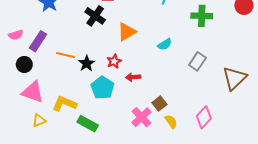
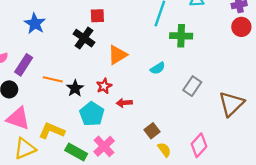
green cross: (202, 16) -> (181, 36), moved
pink cross: (142, 117) -> (104, 146), moved
yellow triangle: (39, 120) -> (25, 149), size x1.5

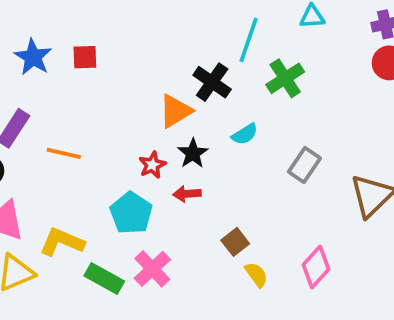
red square: (97, 16) -> (85, 57), moved
green cross: (181, 36) -> (285, 78), turned -35
black cross: (84, 38) -> (212, 82), moved
black star: (75, 88) -> (193, 153), moved

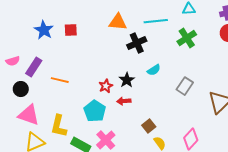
cyan line: (249, 40) -> (156, 21), turned 65
green cross: (285, 78) -> (187, 38), moved
black cross: (212, 82) -> (137, 43), turned 30
orange triangle: (175, 111) -> (118, 22), moved, turned 36
yellow L-shape: (62, 242) -> (59, 126), turned -100

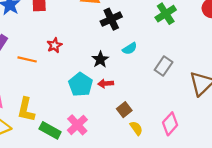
red star: (106, 86) -> (54, 45), moved
red arrow: (124, 101) -> (106, 83), moved
cyan pentagon: (95, 111) -> (81, 85), moved

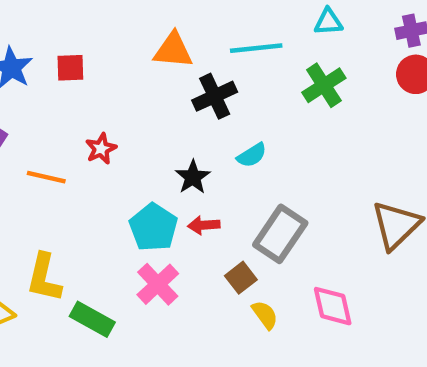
gray rectangle: (164, 66) -> (280, 234), moved, size x1.4
pink diamond: (170, 124) -> (333, 306), turned -55
pink cross: (77, 125) -> (158, 284), moved

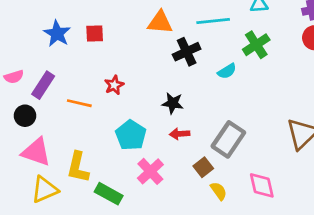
cyan semicircle: (252, 155) -> (227, 71), moved
black star: (193, 177) -> (173, 103), turned -30
cyan pentagon: (153, 227) -> (131, 135), moved

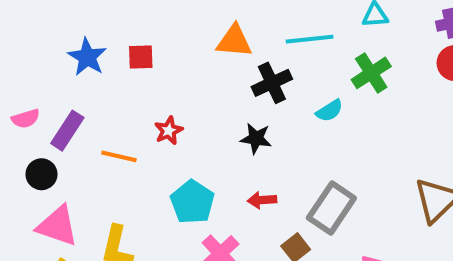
black star: (173, 103) -> (256, 138), moved

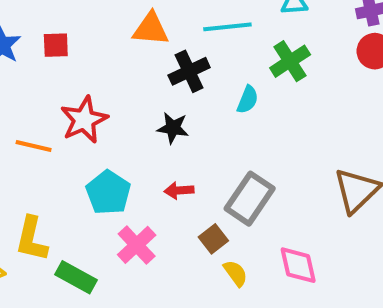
cyan semicircle: (329, 111) -> (248, 100), turned -36
red star: (169, 131) -> (84, 120), size x1.6

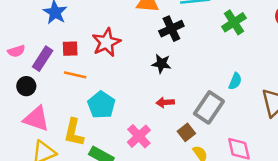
red square: (56, 45) -> (70, 49), moved
cyan semicircle: (248, 100) -> (235, 81), moved
red star: (84, 120) -> (106, 42), moved
cyan pentagon: (108, 192) -> (101, 105), moved

